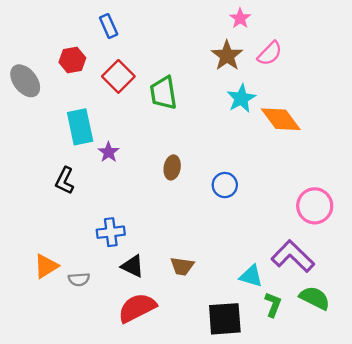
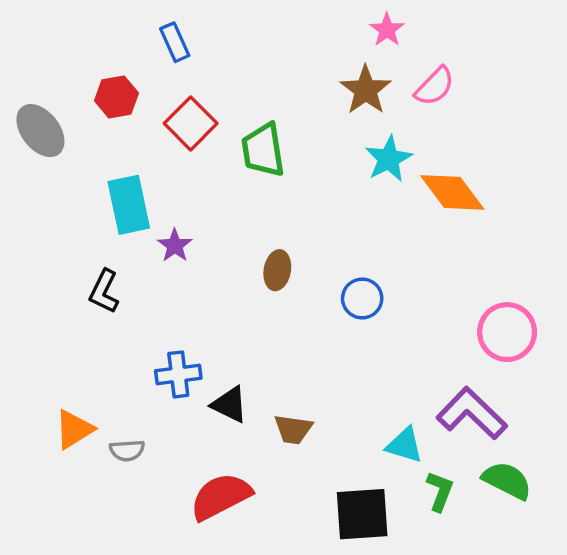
black triangle: (133, 266) -> (230, 405), moved

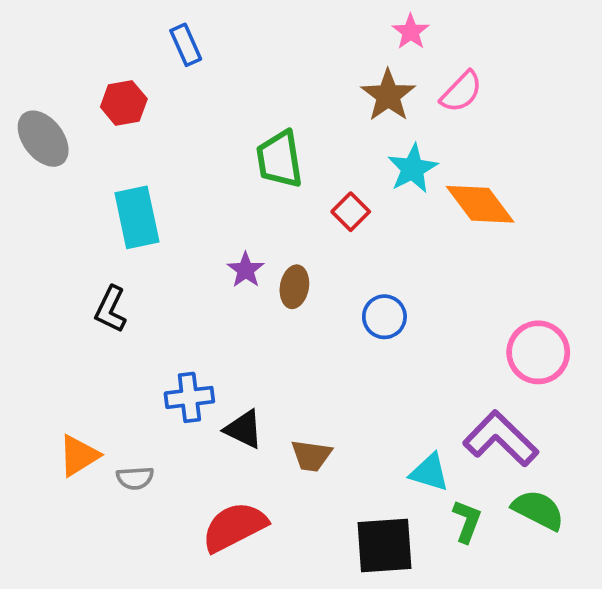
red square: (191, 123) -> (351, 212), moved, size x0.7
purple star: (175, 245) -> (246, 270), moved

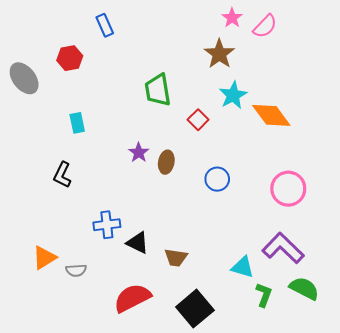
pink semicircle: (461, 92) -> (265, 26), moved
cyan rectangle: (137, 217) -> (77, 123), size x0.6
pink circle: (538, 352) -> (288, 189), moved
black square: (384, 546) -> (195, 309), moved, turned -36

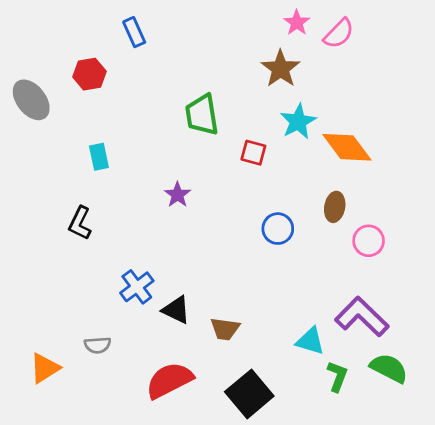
red square: (198, 120) -> (253, 153), turned -30
brown ellipse: (166, 162) -> (335, 207), moved
pink circle: (288, 189) -> (369, 241), size x0.7
blue cross: (107, 225) -> (137, 287), turned -30
orange triangle: (44, 258) -> (45, 368), moved

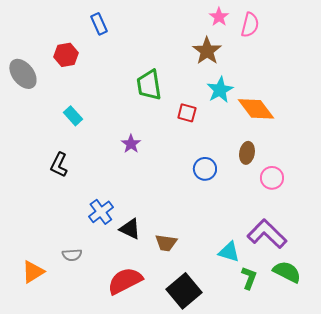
pink semicircle: (339, 33) -> (250, 25), turned -30
cyan rectangle: (99, 157) -> (73, 116), turned -30

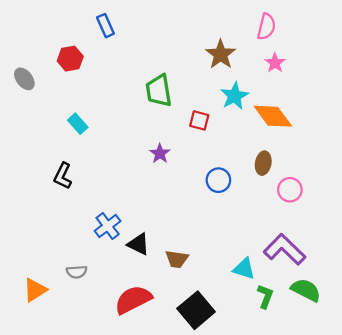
pink star: (219, 17) -> (275, 63), moved
gray ellipse: (23, 74) -> (24, 79), size x0.7
purple star: (131, 144) -> (160, 154), moved

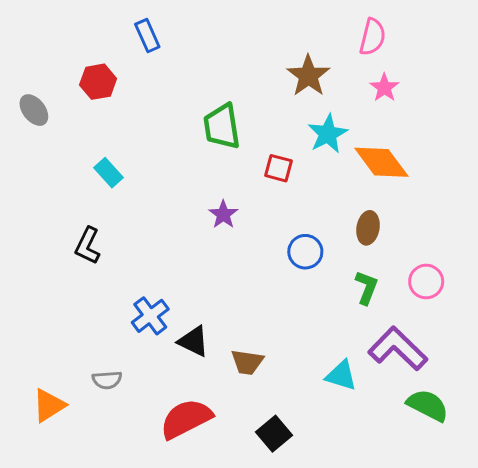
pink circle: (290, 190) -> (426, 282), moved
green L-shape: (265, 296) -> (366, 287), moved
black square: (196, 310) -> (274, 434), size x0.7

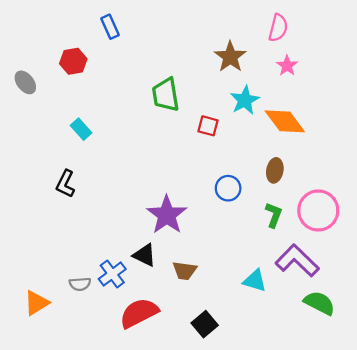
purple star: (223, 214) -> (167, 215), moved, size x1.8
pink circle: (426, 282) -> (318, 210), size x1.6
blue cross: (150, 316) -> (112, 274), moved

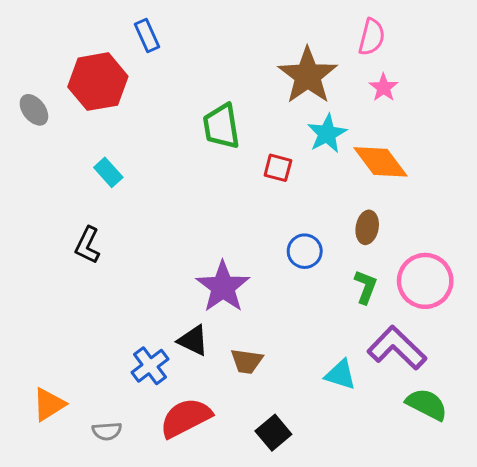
brown star: (230, 57) -> (308, 76), size x1.4
red hexagon: (73, 61) -> (98, 82), size x1.6
gray semicircle: (80, 284) -> (107, 431), moved

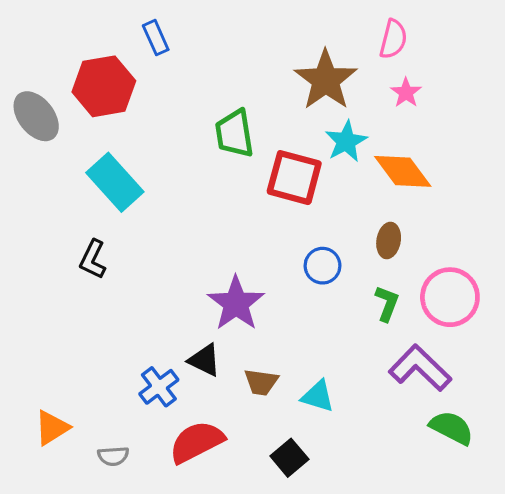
gray ellipse: (34, 110) -> (36, 116), size x1.5
red square: (278, 168) -> (294, 178), size x1.8
cyan rectangle: (108, 172) -> (115, 182), size x1.8
cyan triangle: (340, 375) -> (318, 396), moved

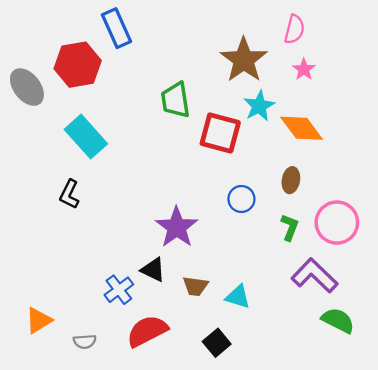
blue rectangle: (156, 38) -> (117, 28), size x1.5

